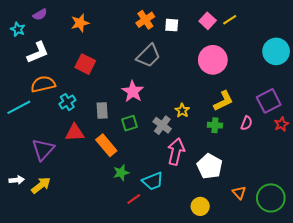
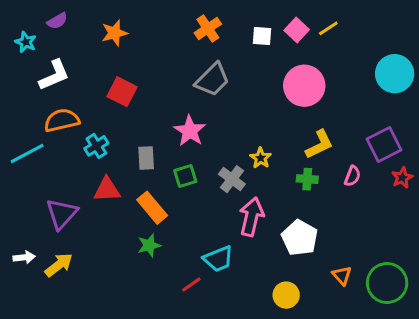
white square: (172, 25) -> (262, 36), moved
green star: (121, 173) -> (149, 245), moved

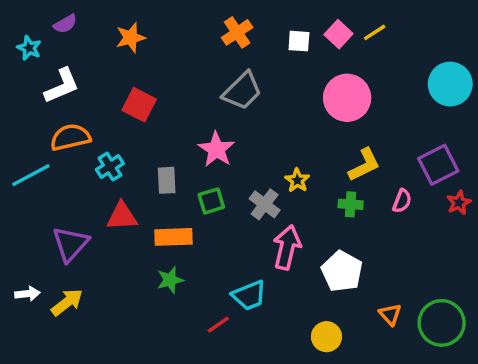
orange rectangle: (152, 208) -> (174, 237), turned -52

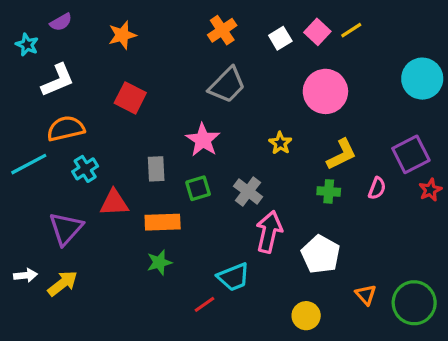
white square: (299, 41) -> (280, 38), turned -35
cyan cross: (110, 167) -> (85, 169), moved
yellow star: (297, 180) -> (280, 143), moved

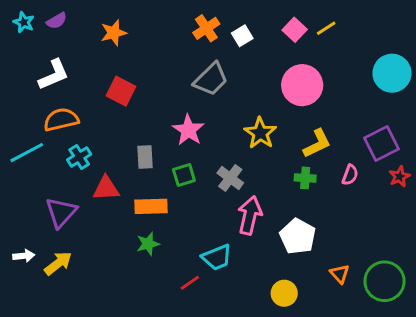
white square: (280, 38) -> (242, 36), moved
cyan star: (27, 45) -> (24, 22), moved
yellow star: (280, 143) -> (260, 133), size x1.5

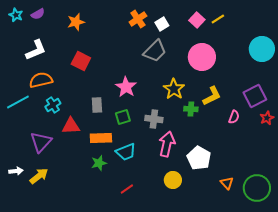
gray trapezoid: (211, 79) -> (155, 51), moved
gray cross: (230, 178) -> (154, 119), turned -30
green cross: (305, 178) -> (191, 109), moved
cyan trapezoid: (217, 257) -> (126, 152), moved
yellow circle: (284, 293) -> (173, 180), moved

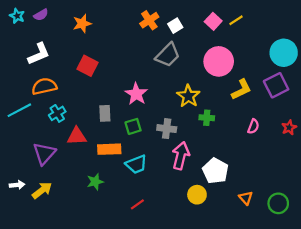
yellow L-shape: (212, 96) -> (241, 90), moved
purple square: (255, 96) -> (276, 85), moved
green star: (99, 163) -> (95, 182), moved
yellow circle: (173, 180) -> (197, 195), moved
green circle: (257, 188) -> (278, 203), size x0.7

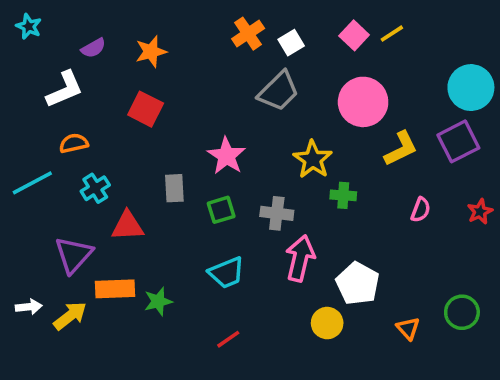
purple semicircle: (41, 15) -> (93, 48), moved
orange star: (82, 23) -> (151, 52), moved
orange semicircle: (44, 86) -> (74, 143), size x0.7
orange rectangle: (109, 149) -> (115, 289), moved
green circle: (278, 203) -> (462, 312), moved

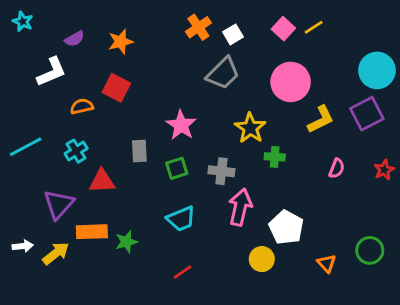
orange semicircle: (74, 143) -> (82, 106), moved

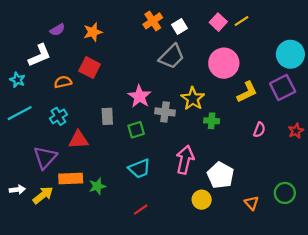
cyan star: (23, 21) -> (17, 80), moved
gray cross: (221, 171) -> (165, 112), moved

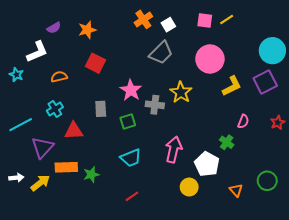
pink square: (218, 22) -> (205, 20), turned -35
red square: (90, 68) -> (95, 63), moved
cyan line: (20, 113) -> (21, 125), moved
green cross: (212, 121) -> (227, 142), moved, turned 32

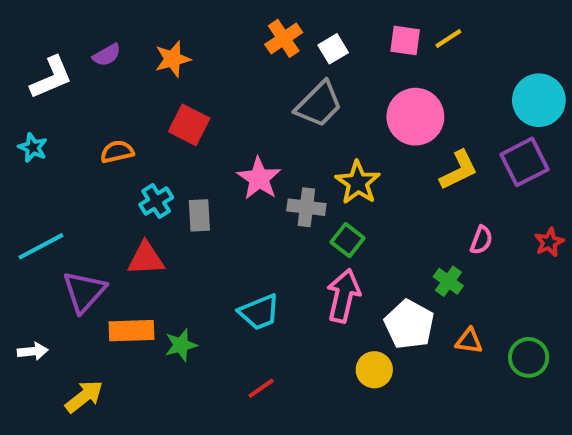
white L-shape: (37, 52) -> (51, 78), moved
cyan cross: (55, 109) -> (156, 201), moved
green square: (128, 121) -> (348, 240), moved, turned -35
yellow arrow: (40, 183) -> (84, 397), moved
orange triangle: (236, 190) -> (469, 341), moved, turned -40

